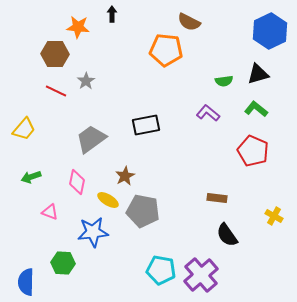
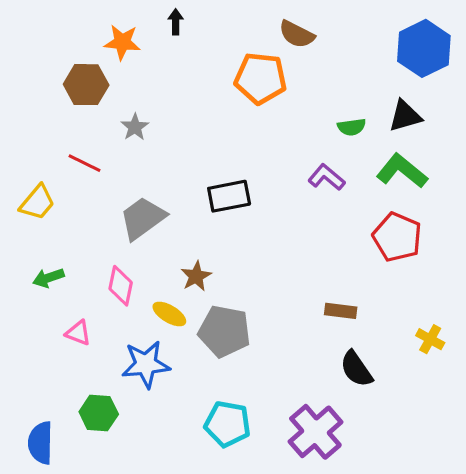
red line: (56, 91) -> (85, 163), moved
green L-shape: (256, 109) -> (402, 171), size x1.4
cyan pentagon: (161, 270) -> (228, 424), moved

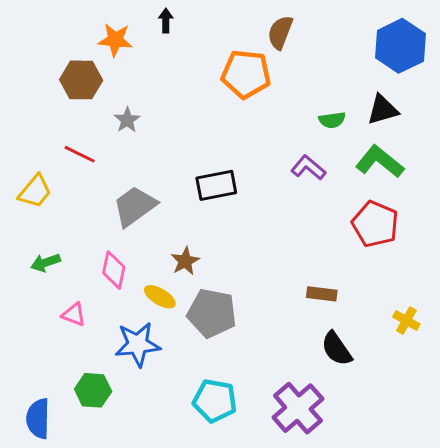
brown semicircle: (297, 34) -> (280, 32), turned 84

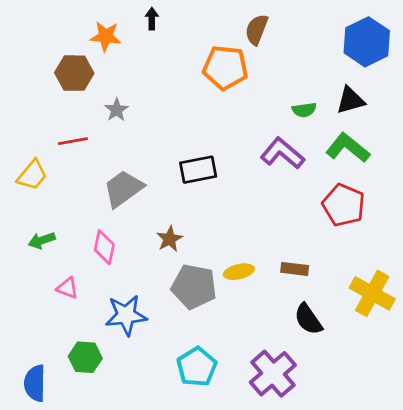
red line: (80, 154) -> (73, 141), turned -36
purple L-shape: (308, 168) -> (282, 153), size x1.4
yellow ellipse: (160, 297) -> (239, 272), moved, turned -44
yellow cross: (406, 321) -> (372, 293), size x1.8
cyan pentagon: (215, 401) -> (197, 367), turned 30

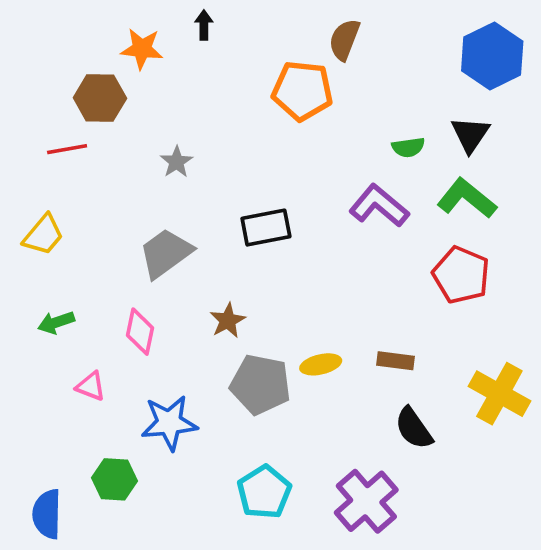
black triangle: (350, 100) -> (470, 135), turned -40
gray star: (116, 110) -> (177, 162), moved
red line: (73, 141) -> (67, 149), moved

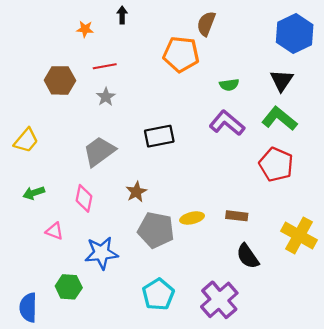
orange star: (142, 49) -> (85, 29), size x0.7
brown hexagon: (100, 98) -> (60, 80), moved
green semicircle: (408, 147) -> (229, 85), moved
red line: (67, 149) -> (105, 66), moved

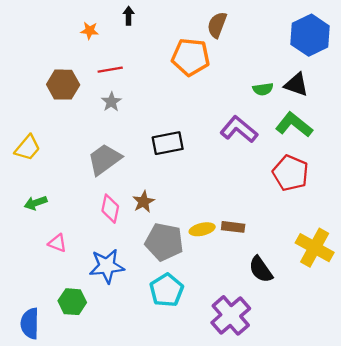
black triangle: (282, 80) -> (296, 85), turned -45
green semicircle: (229, 85) -> (263, 89), moved
pink diamond: (84, 198) -> (110, 209), moved
brown rectangle: (237, 216) -> (233, 227), moved
cyan pentagon: (158, 294) -> (166, 290), moved

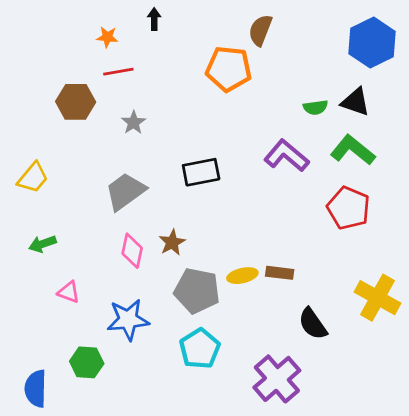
red line: (110, 70) -> (118, 72), moved

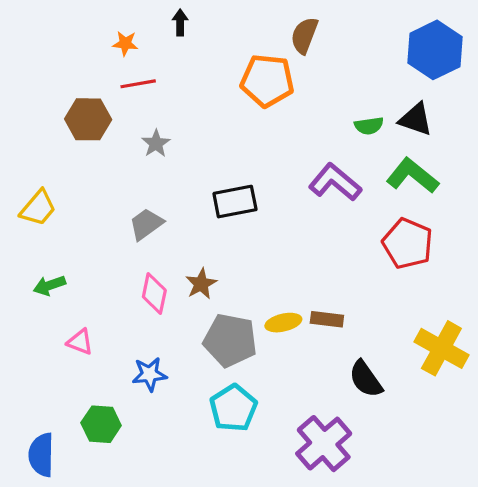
gray trapezoid: (125, 191) -> (146, 224), size x0.7
blue star: (128, 320) -> (149, 374), size x0.7

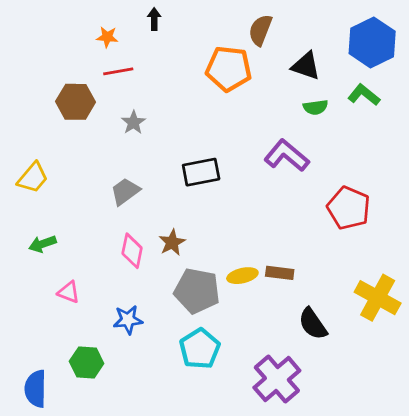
black triangle: (416, 119) -> (306, 66), moved
green L-shape: (412, 176) -> (364, 95), moved, size x0.7

